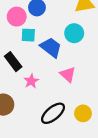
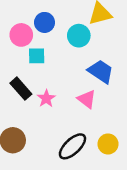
cyan circle: (74, 33) -> (79, 36), moved
blue trapezoid: (51, 47) -> (101, 71), moved
pink star: (31, 81) -> (46, 98), moved

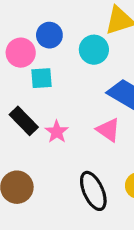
black ellipse: (72, 146) -> (93, 191), turned -68

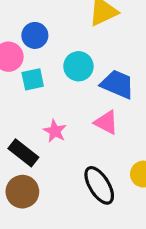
cyan circle: (94, 50) -> (78, 66), moved
black rectangle: (24, 121) -> (23, 153), moved

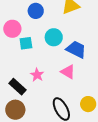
blue circle: (35, 35) -> (36, 11), moved

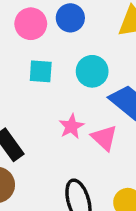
pink circle: (12, 29) -> (31, 24), moved
pink star: (37, 75) -> (71, 126), moved

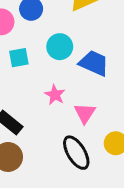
pink triangle: (104, 138) -> (85, 113), moved, turned 35

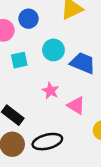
pink triangle: (85, 113) -> (76, 106), turned -30
black ellipse: (76, 153) -> (47, 142), moved, turned -72

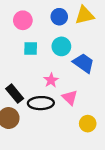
blue circle: (29, 19) -> (59, 17), moved
black ellipse: (47, 142) -> (41, 103), moved

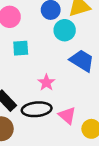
cyan circle: (61, 46) -> (65, 30), moved
pink triangle: (70, 98) -> (67, 115), moved

